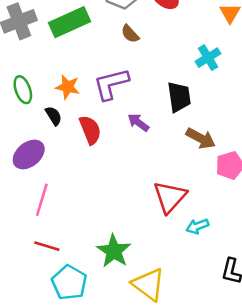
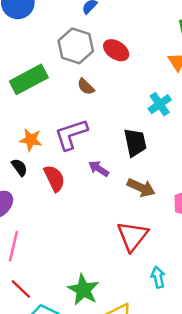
brown arrow: (201, 138) -> (141, 188), moved
cyan arrow: (197, 226) -> (158, 277), moved, turned 102
red line: (47, 246) -> (21, 289), turned 30

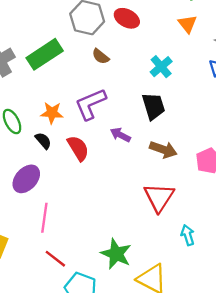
cyan cross: (160, 104) -> (161, 67), moved

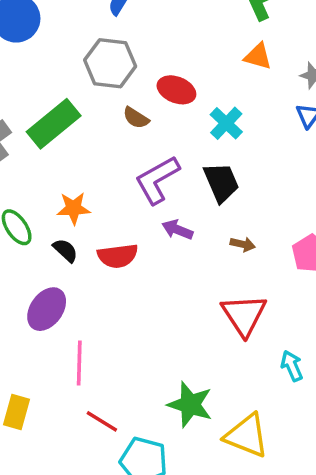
red ellipse: (127, 18) -> (176, 90), moved
orange triangle: (187, 24) -> (258, 56), turned -30
purple L-shape: (90, 104) -> (157, 180), moved
red semicircle: (78, 148) -> (118, 256), turned 120
brown arrow: (163, 150) -> (243, 244), size x0.6

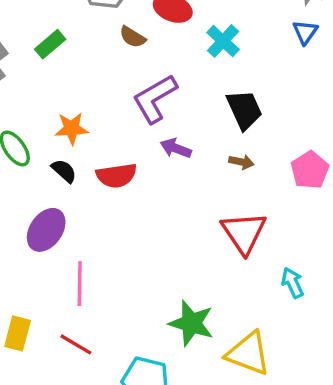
green rectangle: (54, 124) -> (50, 44), size x0.6
black trapezoid: (221, 182) -> (244, 110), moved
red line: (102, 421) -> (76, 344), moved

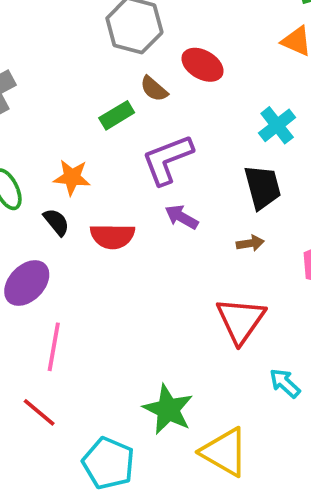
cyan cross: (223, 41) -> (277, 125), moved
green rectangle: (50, 44) -> (117, 115), moved
brown arrow: (241, 162) -> (250, 243), turned -30
cyan arrow: (293, 283) -> (285, 383), turned -32

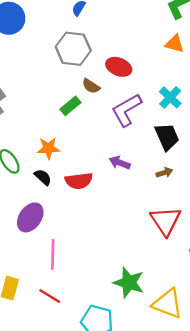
purple L-shape: (167, 160) -> (126, 110), moved

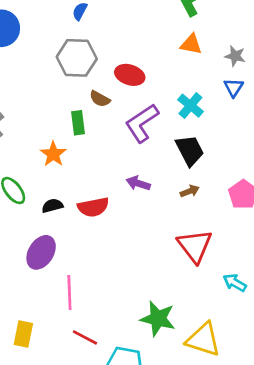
green rectangle: (70, 106) -> (78, 123), turned -54
orange star: (48, 148) -> (53, 154), moved, turned -30
black semicircle: (43, 177) -> (52, 206), turned -54
red line: (50, 296) -> (85, 337), moved

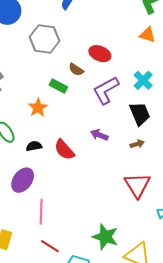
gray hexagon: (77, 58) -> (45, 39), moved
green rectangle: (78, 123) -> (58, 86), turned -60
red semicircle: (93, 207) -> (64, 150), turned 55

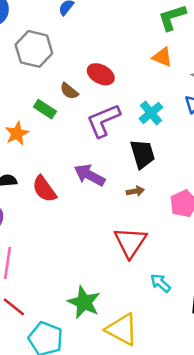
purple arrow: (99, 135) -> (90, 175), size x1.4

